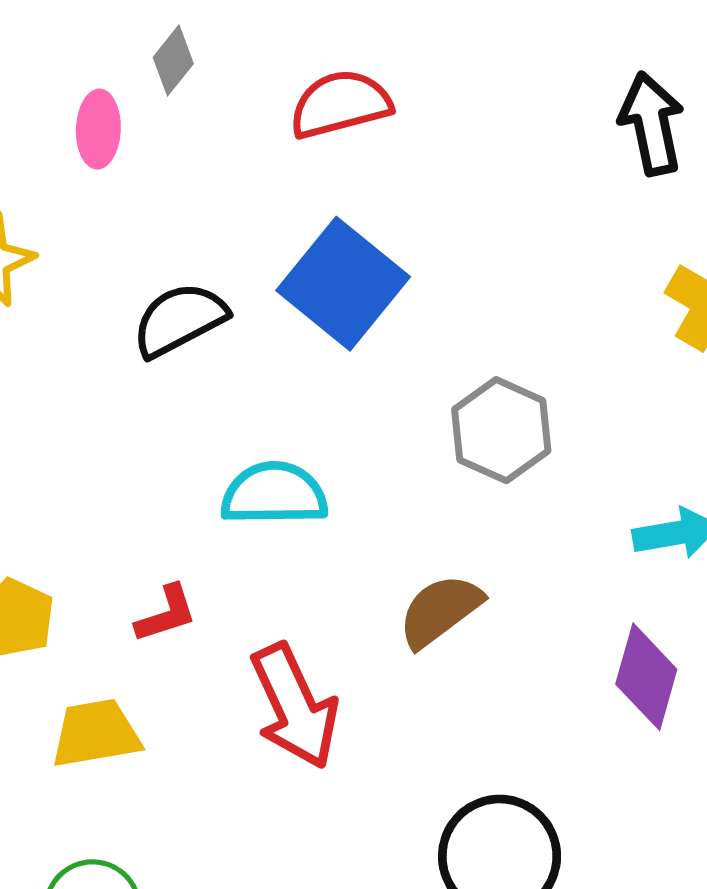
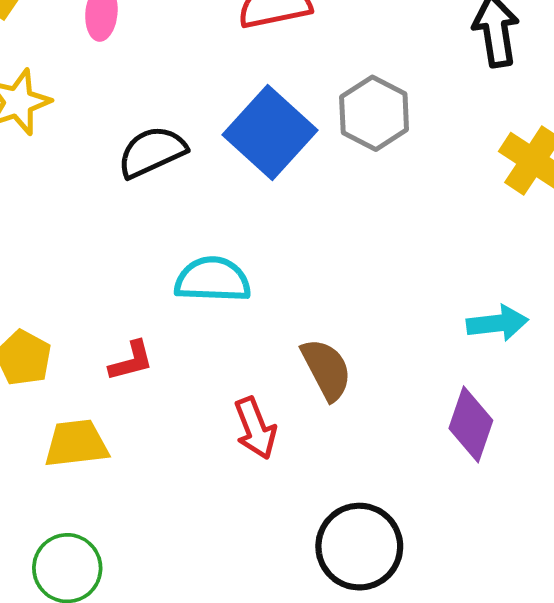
gray hexagon: (501, 430) -> (374, 113), moved
brown semicircle: (440, 611) -> (326, 369), turned 96
red arrow: (295, 706) -> (255, 428), moved, size x0.7

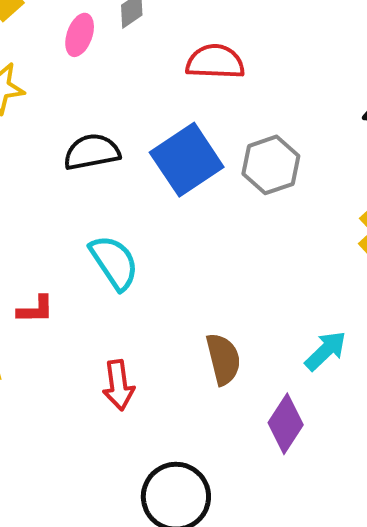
cyan semicircle: (213, 280) -> (114, 262), turned 40
cyan arrow: (497, 323) -> (326, 351), turned -51
brown semicircle: (326, 369) -> (223, 359), moved

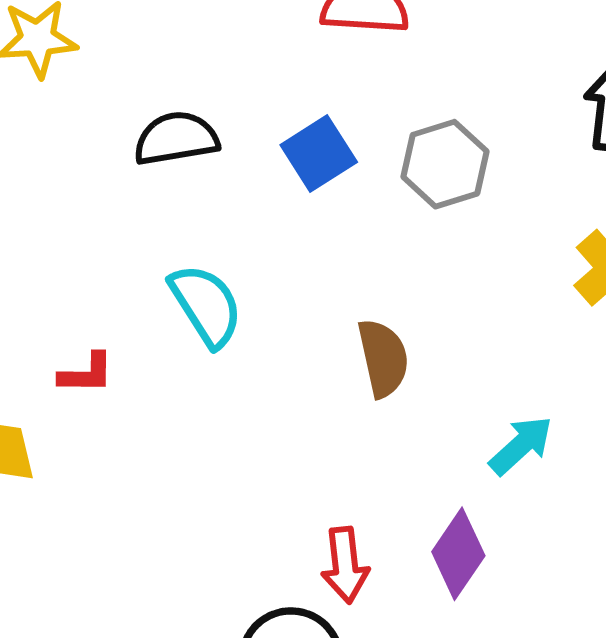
blue square: (187, 160) -> (319, 153), size x0.7
brown semicircle: (223, 359) -> (383, 358), moved
red arrow: (118, 385) -> (345, 565), moved

